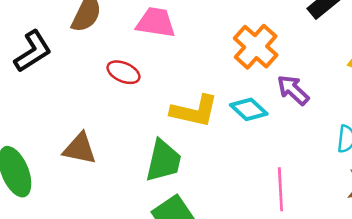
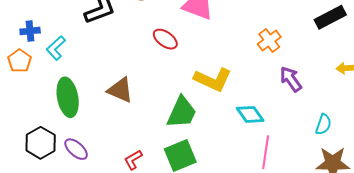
orange cross: (256, 47) -> (269, 40), size x0.7
cyan diamond: (249, 109) -> (250, 114), moved

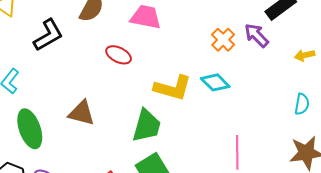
purple arrow: (291, 79) -> (257, 35), moved
cyan diamond: (250, 114) -> (215, 82), moved
cyan semicircle: (323, 124) -> (302, 104), moved

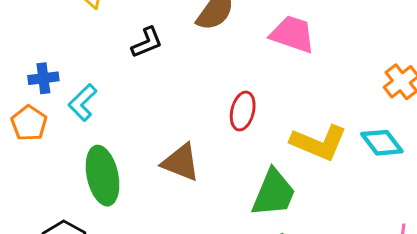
black L-shape: (48, 35) -> (147, 42), size x0.7
red ellipse: (119, 55) -> (243, 111), moved, turned 70

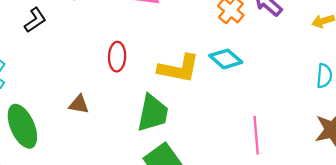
brown triangle: (181, 162) -> (79, 104), size x0.7

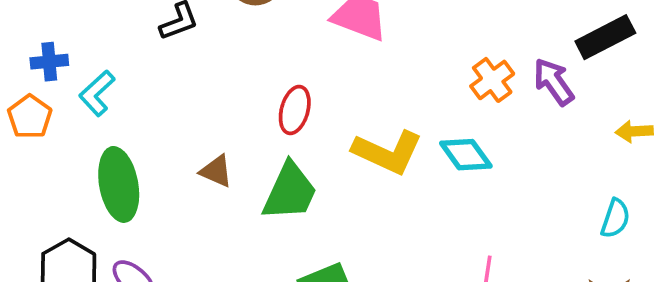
green trapezoid: (153, 113) -> (290, 192), moved

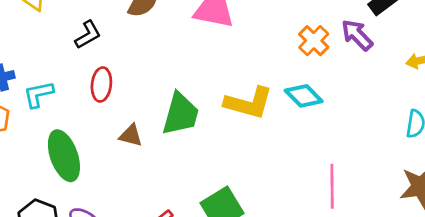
cyan L-shape: (97, 93) -> (38, 94), turned 40
red ellipse: (295, 110) -> (101, 84), moved
green trapezoid: (290, 192) -> (180, 114), moved

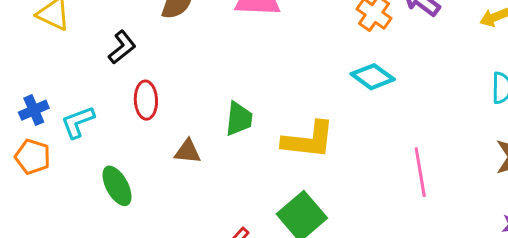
yellow L-shape: (249, 103) -> (308, 140), moved
green trapezoid: (180, 114) -> (239, 119), size x0.7
green ellipse: (64, 156) -> (117, 186), size x0.7

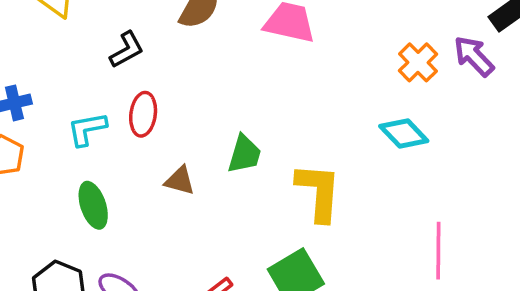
cyan L-shape: (78, 122) -> (87, 129), moved
yellow L-shape: (308, 140) -> (319, 192), turned -102

